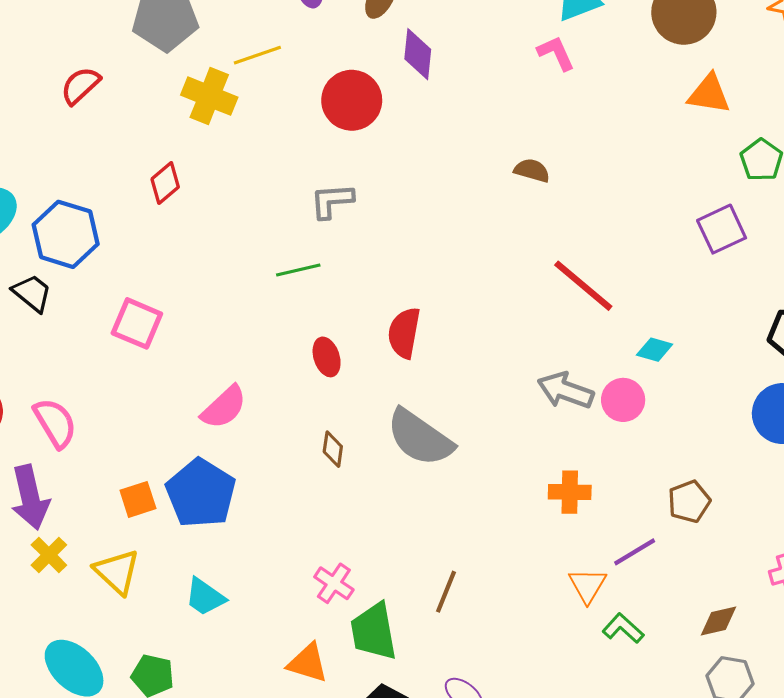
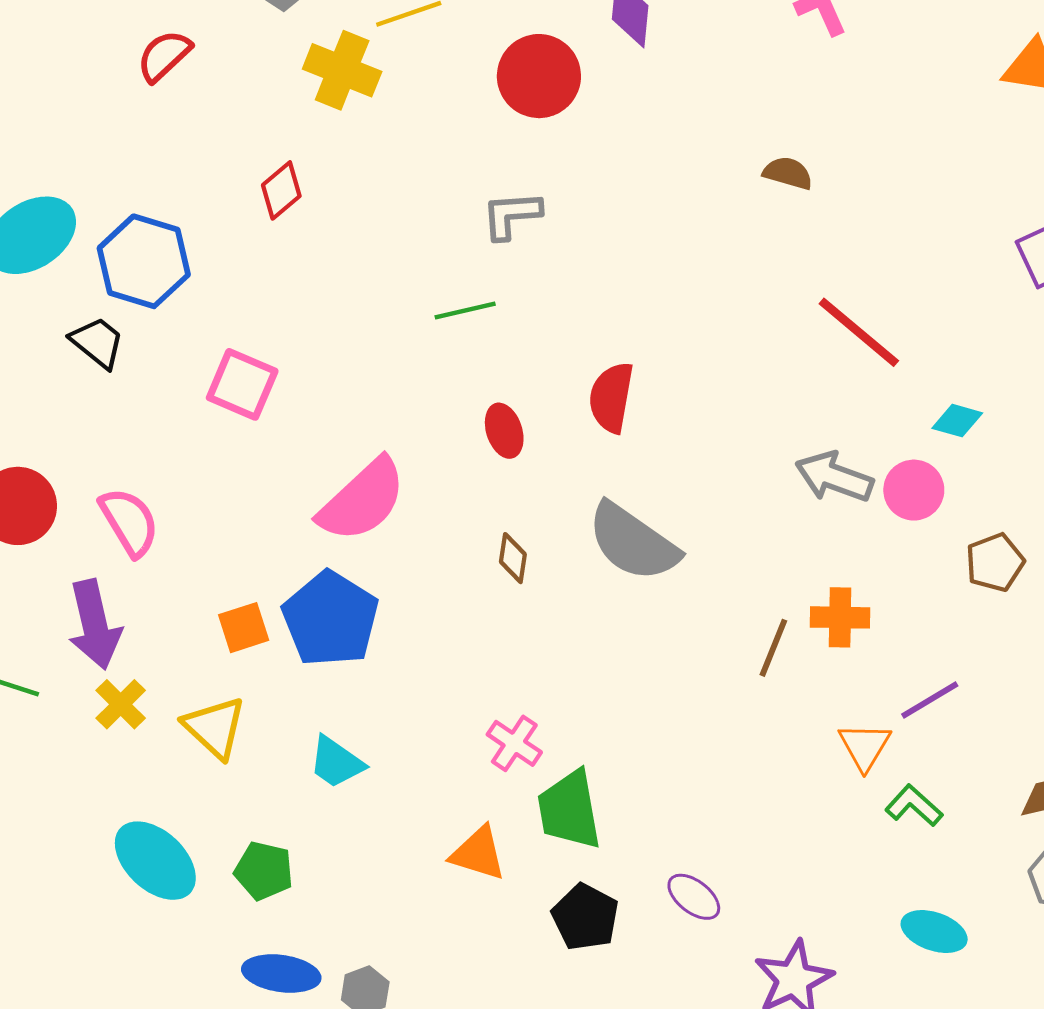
pink semicircle: (224, 407) -> (362, 500), size x1.4
brown pentagon: (689, 502) -> (995, 562), moved
brown line: (446, 592) -> (773, 648), moved

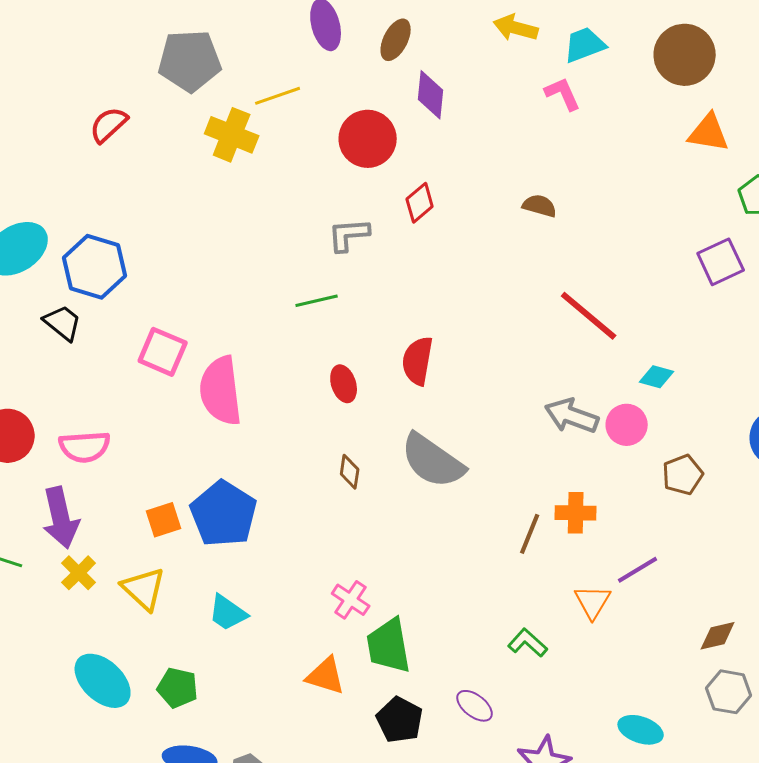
red diamond: (281, 190) -> (420, 203), moved
pink semicircle: (362, 500) -> (221, 391), moved, turned 126
pink semicircle: (129, 522) -> (85, 447), turned 117
green L-shape: (914, 806) -> (528, 643), moved

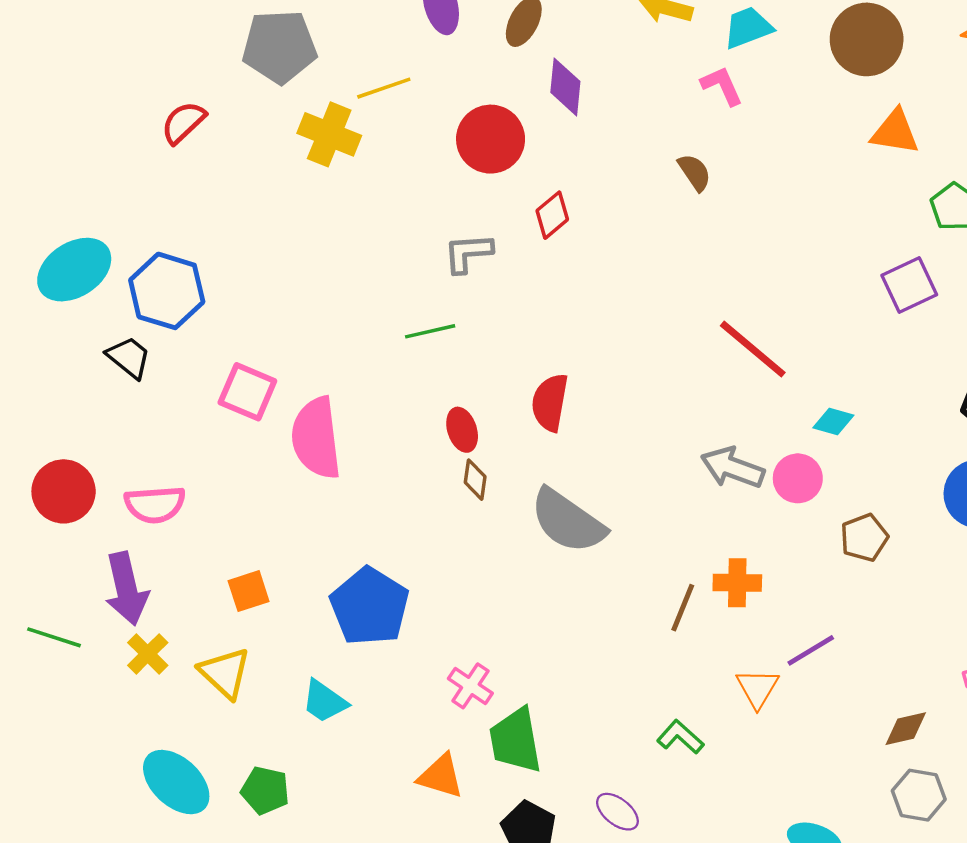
brown semicircle: (540, 206) -> (695, 172), moved, turned 40
brown diamond: (350, 472) -> (475, 480), moved
blue pentagon: (224, 514) -> (370, 606), moved

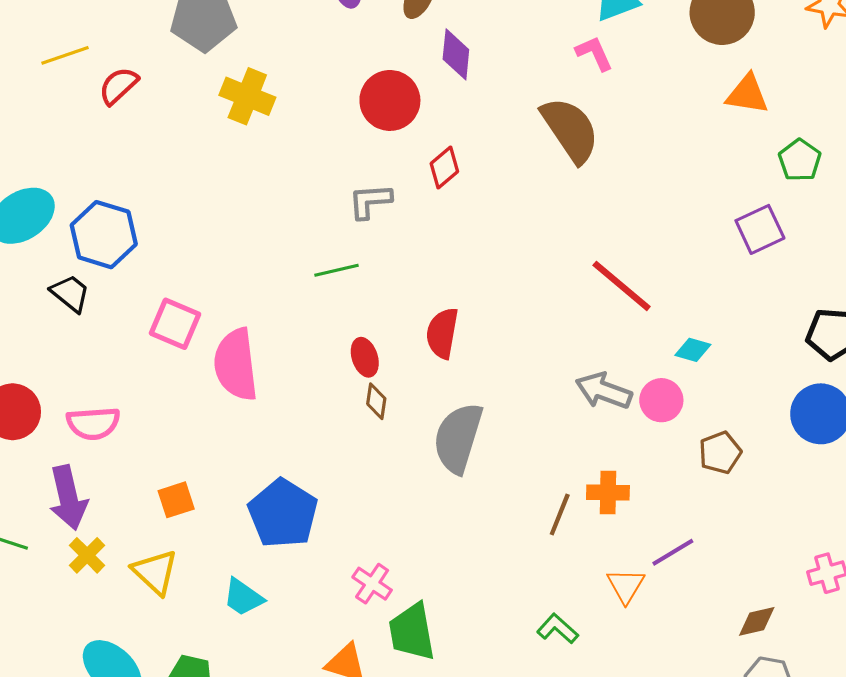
yellow line: (384, 88) -> (65, 55), moved
brown semicircle: (695, 172) -> (570, 130), size x2.0
gray semicircle: (568, 521) -> (458, 438), turned 72

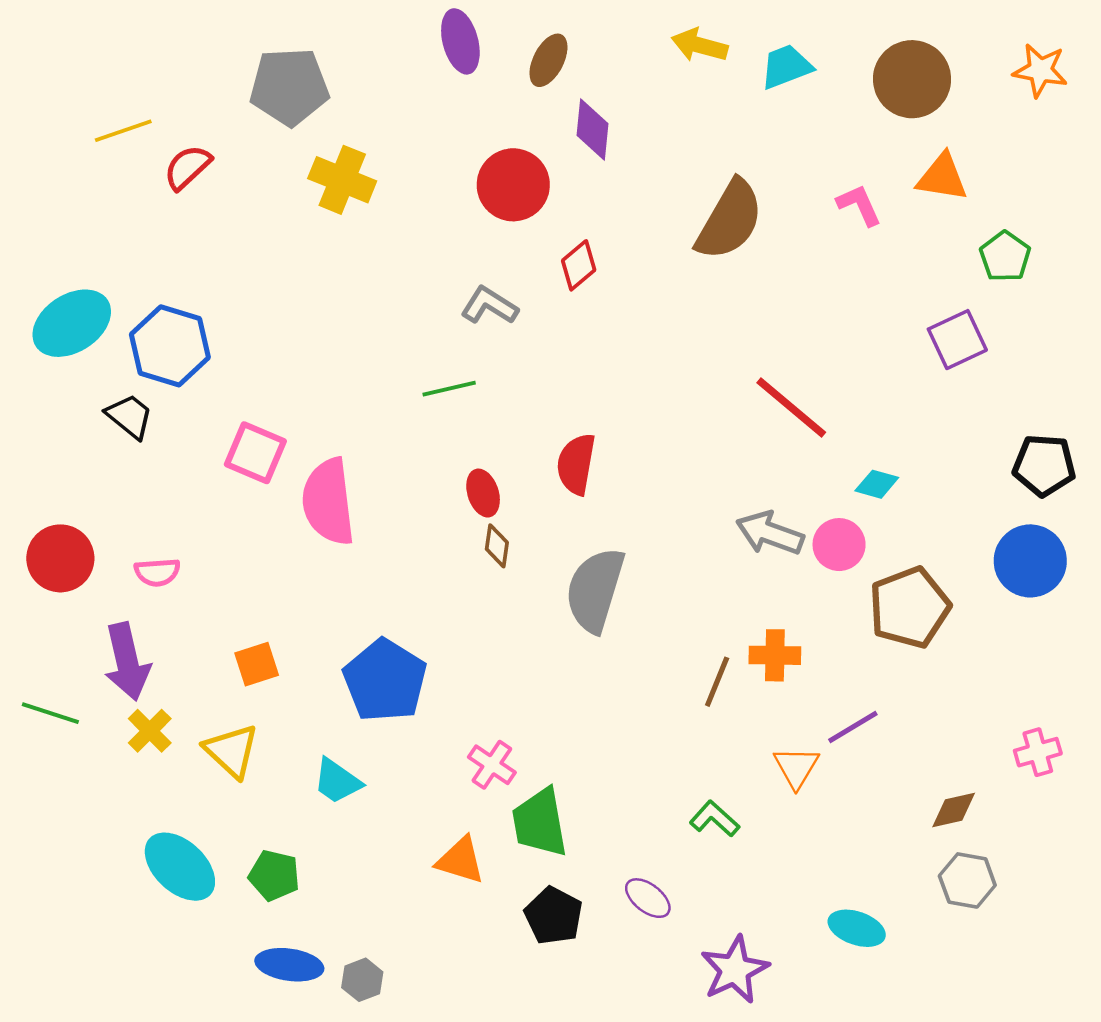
pink L-shape: (594, 53) -> (859, 205), moved
brown semicircle: (570, 130) -> (730, 220), turned 64
gray L-shape: (370, 201) -> (489, 306), turned 36
pink semicircle: (93, 423) -> (157, 572), size x0.7
brown pentagon: (720, 453) -> (909, 607), size x1.6

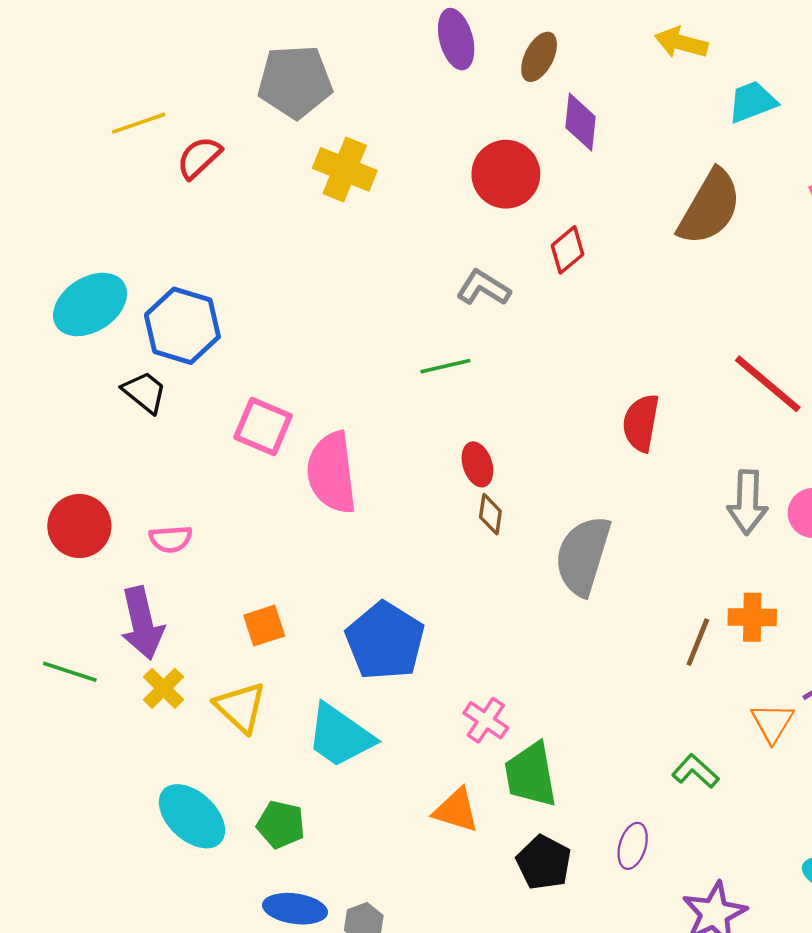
cyan trapezoid: (786, 67) -> (752, 102), moved
red semicircle: (576, 464) -> (641, 423), moved
gray arrow: (770, 533) -> (748, 502), turned -108
cyan trapezoid: (337, 781) -> (340, 736), size x1.5
purple ellipse: (648, 898) -> (633, 846), turned 69

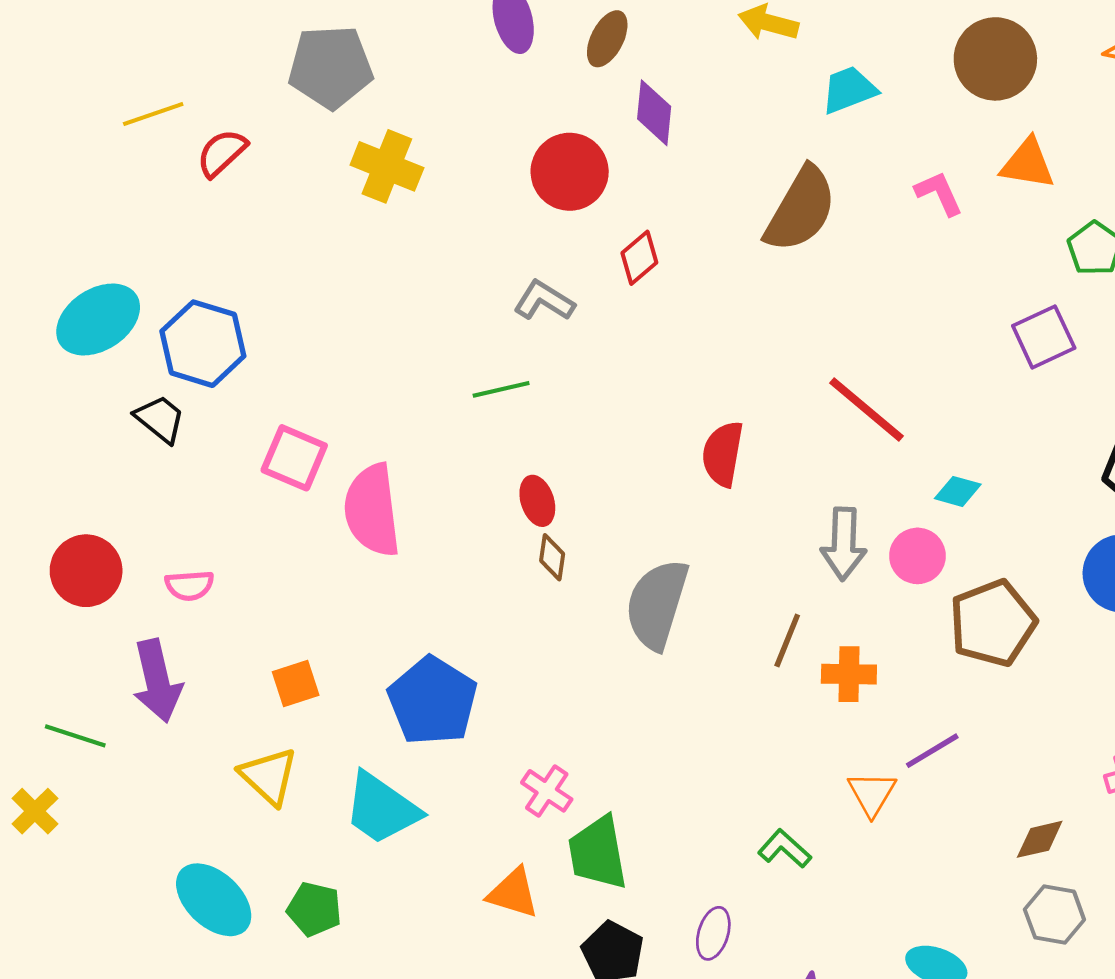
brown line: (698, 642) -> (787, 641), moved
yellow cross: (163, 688) -> (35, 811), moved

